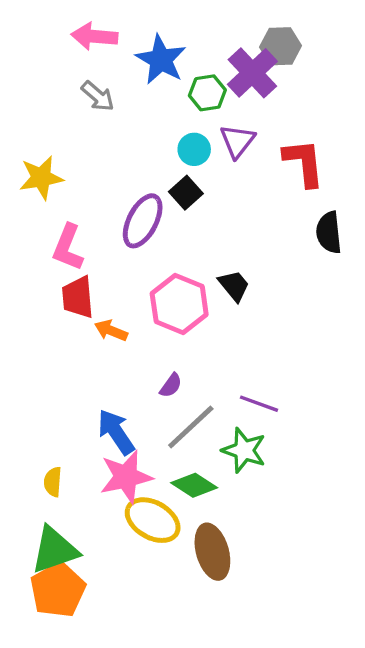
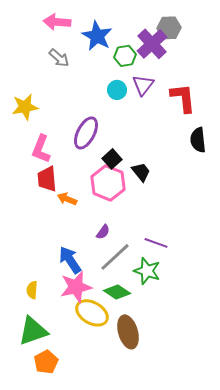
black square: (186, 193) -> (112, 159), moved
orange pentagon: (58, 590) -> (46, 362), moved, size x0.7

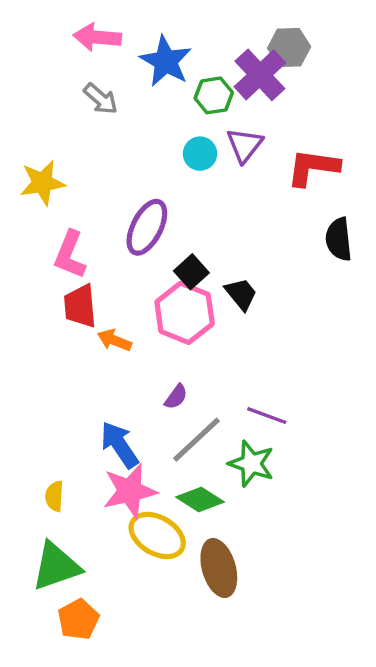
red L-shape: (183, 98) -> (313, 167), turned -76

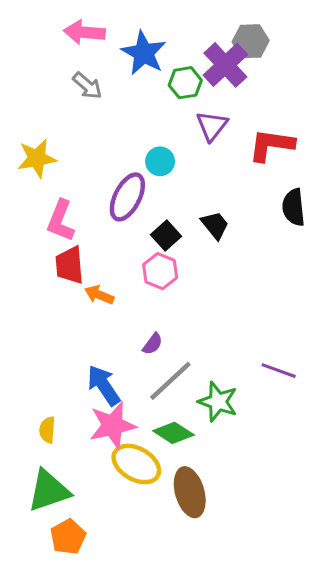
cyan circle: (200, 154) -> (160, 161), moved
black trapezoid: (241, 294) -> (215, 225), moved
pink hexagon: (185, 313) -> (160, 271), size x0.7
purple line: (267, 416) -> (279, 371), moved

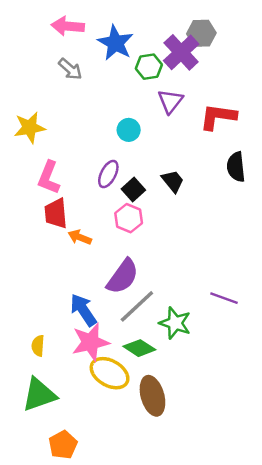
purple ellipse: (127, 197) -> (108, 174), moved, size x0.7
purple semicircle: (153, 344) -> (123, 277), size x2.0
orange pentagon: (68, 537) -> (63, 445), moved

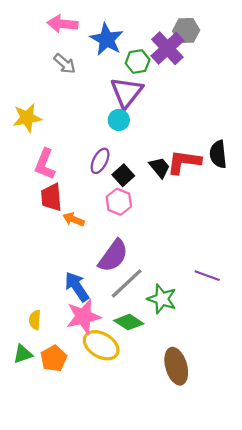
purple triangle: (170, 101) -> (127, 92), moved, size x1.4
red L-shape: (218, 117) -> (184, 162), moved
green triangle: (39, 395) -> (23, 354), moved, size x0.6
brown ellipse: (152, 396) -> (176, 366), moved
orange pentagon: (63, 445) -> (54, 358), moved

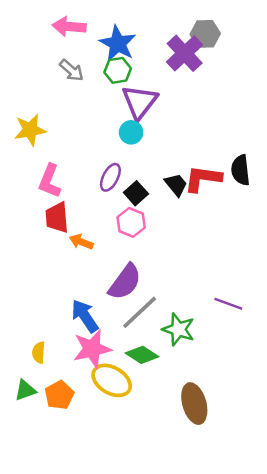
green hexagon: (138, 61) -> (118, 70), moved

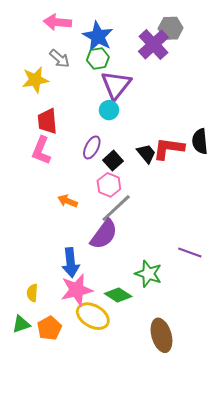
yellow star: (30, 130) -> (35, 80), moved
red trapezoid: (57, 217) -> (47, 121), moved
gray line: (140, 312) -> (116, 208), moved
blue arrow: (85, 316) -> (71, 263), turned -152

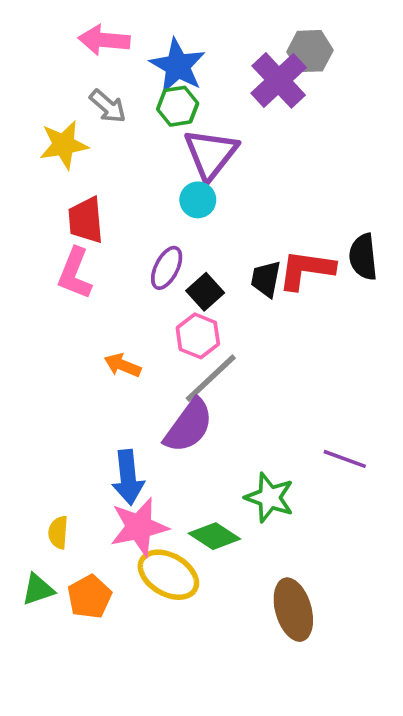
black trapezoid: (146, 154) -> (266, 279), turned -130

